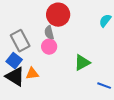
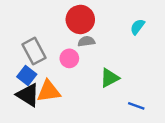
gray semicircle: (49, 33) -> (86, 41), moved, turned 96
orange triangle: (32, 74) -> (49, 91), size x1.5

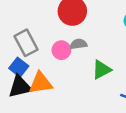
gray semicircle: (86, 41) -> (78, 44), moved
black triangle: (28, 95) -> (20, 87), turned -45

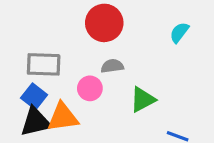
gray rectangle: (26, 43) -> (44, 64), turned -60
pink circle: (61, 50) -> (90, 88), moved

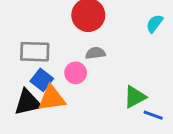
blue square: (34, 96) -> (42, 80), moved
green triangle: (143, 100) -> (135, 97), moved

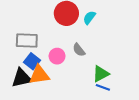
cyan semicircle: (155, 24) -> (89, 18), moved
gray semicircle: (95, 53) -> (79, 50), moved, turned -120
blue line: (153, 115) -> (103, 87), moved

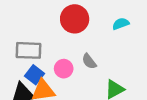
cyan semicircle: (89, 18) -> (121, 24), moved, turned 32

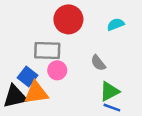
gray rectangle: (28, 50) -> (47, 50), moved
gray semicircle: (89, 61) -> (98, 63), moved

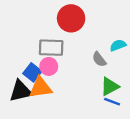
cyan semicircle: (116, 24) -> (118, 45), moved
pink circle: (57, 70) -> (49, 66), moved

